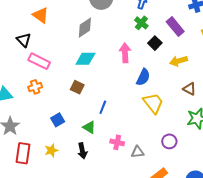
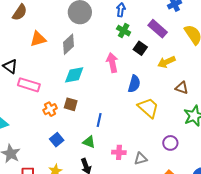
orange triangle: (41, 15) -> (38, 39), moved, turned -42
orange cross: (35, 87) -> (50, 109), moved

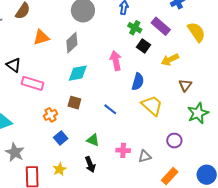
green cross: (124, 31) -> (135, 28), moved
brown triangle: (182, 88) -> (185, 85), turned 48
orange cross: (50, 109) -> (50, 115), moved
blue line: (99, 120) -> (110, 109), moved, turned -64

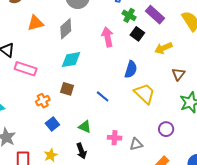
pink arrow: (116, 61) -> (108, 37), moved

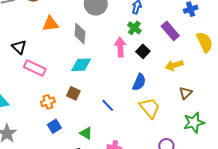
green cross: (129, 15) -> (134, 28), moved
gray diamond: (66, 29) -> (80, 34), turned -50
black square: (137, 34) -> (143, 51), moved

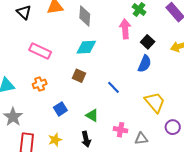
black triangle: (19, 47) -> (24, 12), moved
black square: (143, 51) -> (148, 42), moved
orange cross: (48, 102) -> (40, 84), moved
yellow trapezoid: (150, 108) -> (155, 102), moved

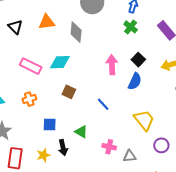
pink arrow: (125, 29) -> (112, 65), moved
cyan diamond: (86, 47) -> (60, 62), moved
blue square: (60, 109) -> (50, 125), turned 32
black arrow: (86, 139) -> (63, 148), moved

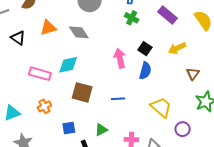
gray diamond: (76, 32) -> (79, 32), turned -30
brown square: (69, 92) -> (82, 92), size x1.5
blue line: (103, 104) -> (118, 99), turned -40
green triangle: (81, 132) -> (101, 130), turned -48

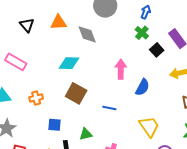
black square: (145, 49) -> (157, 50), moved
pink rectangle: (40, 74) -> (16, 62), moved

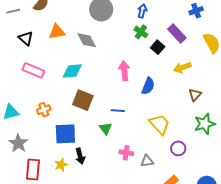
pink rectangle: (16, 62) -> (33, 70), moved
blue square: (55, 125) -> (65, 134), size x1.6
green triangle: (86, 134) -> (106, 128), moved, turned -48

